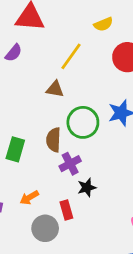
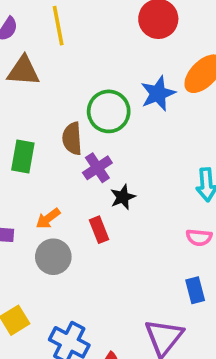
yellow line: (71, 56) -> (58, 26), moved, turned -40
brown triangle: (55, 89) -> (23, 71), moved, size x1.4
gray circle: (45, 228) -> (53, 257), moved

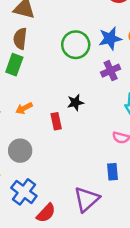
brown semicircle: (72, 139) -> (20, 39), moved
purple cross: (97, 168) -> (111, 71), moved
gray circle: (53, 257) -> (20, 151), moved

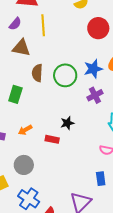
brown semicircle: (20, 39) -> (37, 73), moved
red rectangle: (56, 121) -> (52, 139), turned -64

